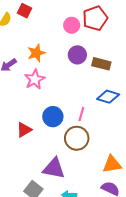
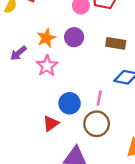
purple circle: (77, 55) -> (74, 37), moved
red triangle: (24, 130) -> (51, 123), moved

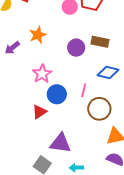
purple circle: (74, 37) -> (76, 48), moved
pink star: (47, 66) -> (42, 74), moved
brown circle: (97, 124) -> (99, 109), moved

